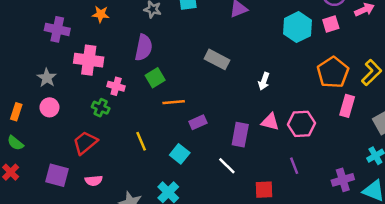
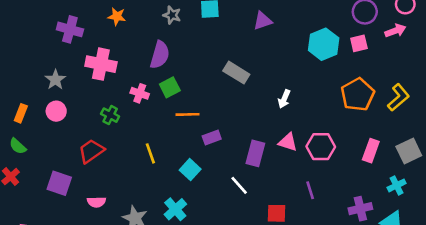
pink cross: (116, 86) -> (140, 93), moved
pink rectangle: (347, 106) -> (371, 151), moved
pink semicircle: (94, 181) -> (96, 202), moved

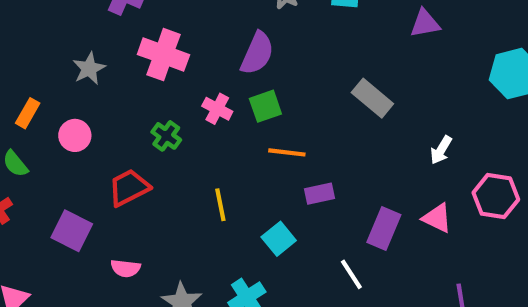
pink circle: (56, 111) -> (75, 135), moved
pink hexagon: (321, 147) -> (496, 196), moved

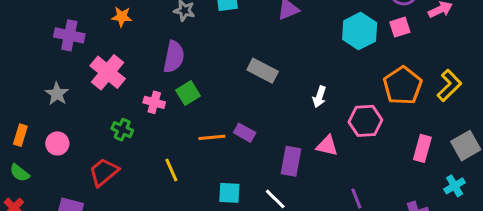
pink cross: (163, 55) -> (108, 72), turned 32
orange line: (287, 152) -> (212, 137), moved
purple rectangle: (319, 194) -> (245, 133), moved, turned 54
cyan square: (279, 239) -> (229, 193), moved, turned -35

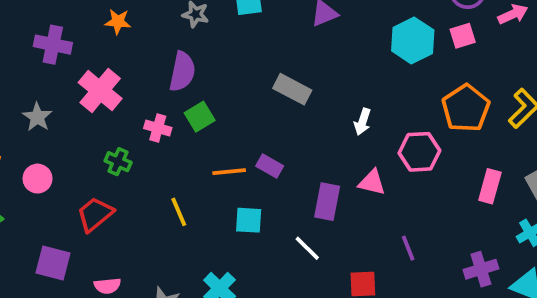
cyan square: (229, 193) -> (249, 220), moved

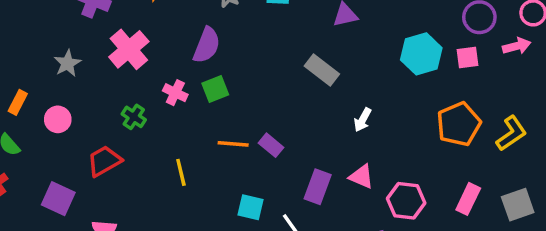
gray rectangle: (292, 89) -> (322, 70), moved
pink hexagon: (419, 152) -> (406, 201), moved
cyan square: (249, 220) -> (250, 207), moved

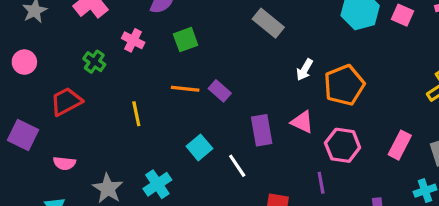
pink square: (468, 58) -> (403, 15), turned 30
green square: (215, 89) -> (186, 40), moved
orange pentagon: (459, 124) -> (344, 85), moved
purple rectangle: (318, 187) -> (262, 130), turned -32
cyan square: (250, 207) -> (199, 147), turned 35

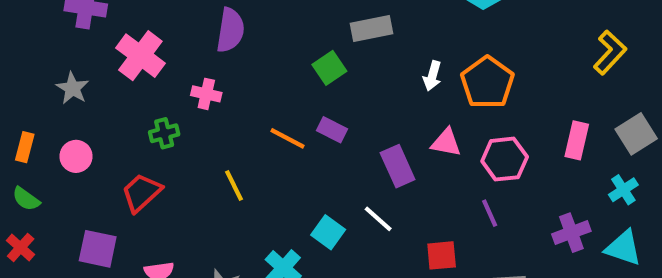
gray rectangle: (268, 23) -> (371, 29), turned -36
green square: (186, 40) -> (329, 68), moved
green cross: (94, 62) -> (164, 133), turned -35
orange line: (185, 89) -> (288, 138), turned 36
cyan square: (199, 147) -> (328, 232), moved

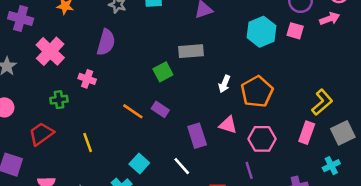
yellow L-shape: (610, 52) -> (322, 102), moved
yellow line: (234, 186) -> (88, 143), moved
cyan square: (328, 232) -> (139, 163), moved

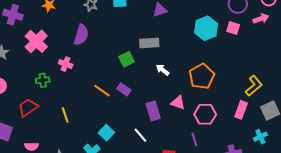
white arrow: (224, 84) -> (163, 70), moved, turned 104

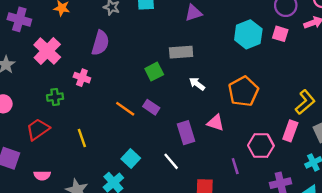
pink hexagon: (205, 114) -> (261, 146), moved

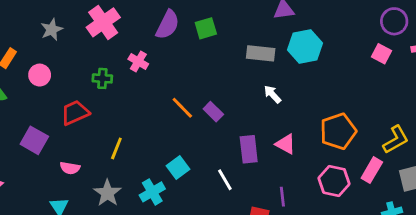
cyan hexagon: (248, 34) -> (305, 46), moved
green square: (154, 72) -> (206, 28), moved
orange pentagon: (243, 91) -> (338, 131), moved
yellow line: (82, 138) -> (116, 148), moved, turned 30
purple line: (235, 166) -> (282, 197), moved

